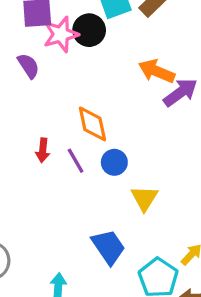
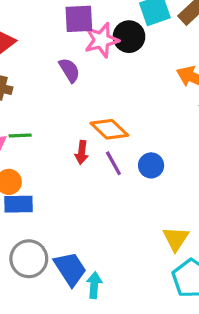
orange diamond: (92, 124) -> (109, 129), moved, turned -36
yellow triangle: (144, 198) -> (176, 239), moved
blue trapezoid: (108, 247) -> (70, 269), moved

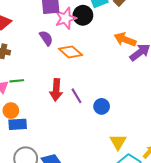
orange diamond: (109, 129) -> (70, 52), moved
red arrow: (82, 152) -> (56, 90), size x1.5
blue circle: (151, 165) -> (102, 106), moved

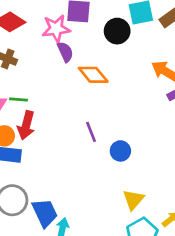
pink star: (66, 18) -> (56, 29), moved
red arrow: (56, 90) -> (26, 125), moved

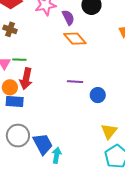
purple semicircle: (65, 52) -> (68, 17), moved
purple line: (91, 132) -> (75, 82), turned -63

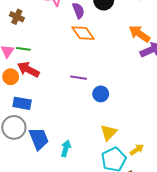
red arrow: (26, 79) -> (28, 69), turned 100
blue rectangle: (15, 101) -> (22, 103), moved
cyan arrow: (57, 155) -> (66, 148), moved

